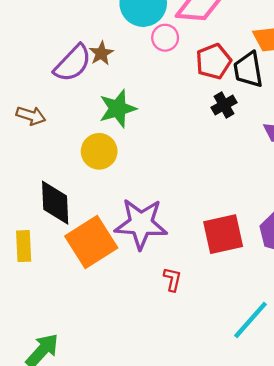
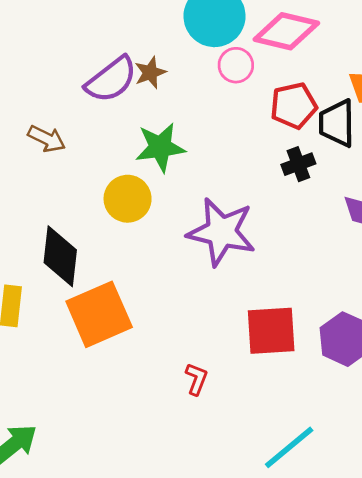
purple star: (141, 224) -> (221, 232), moved

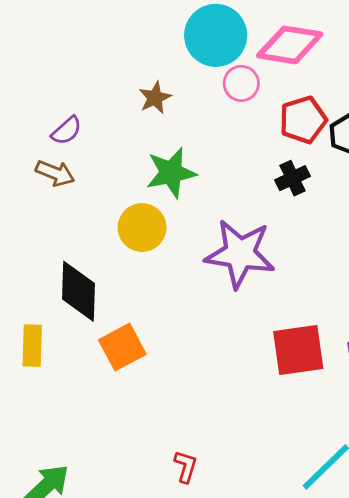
purple semicircle: (111, 80) -> (67, 131), moved, size x0.6
black cross: (298, 164) -> (293, 178), moved
orange square: (99, 314) -> (122, 347), size x0.7
red L-shape: (196, 379) -> (186, 467), moved

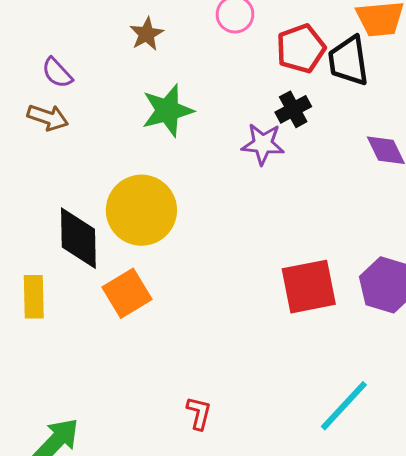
purple semicircle: (67, 131) -> (57, 73), turned 92
yellow circle: (142, 228) -> (141, 210), moved, size x1.4
purple star: (240, 254) -> (263, 144), moved, size x0.6

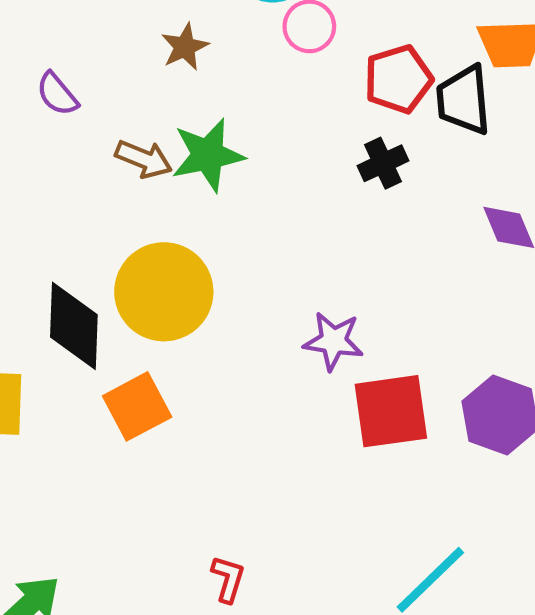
brown arrow: (48, 117) -> (144, 159), moved
purple star: (263, 144) -> (333, 341), moved

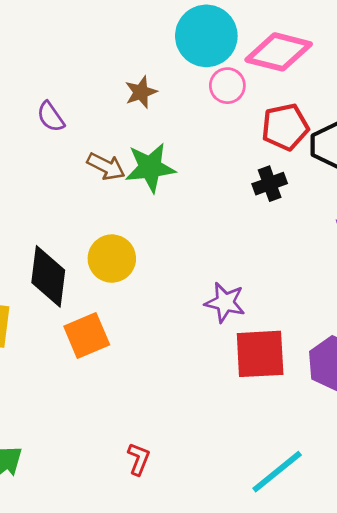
yellow circle: (164, 292) -> (112, 259), size x0.7

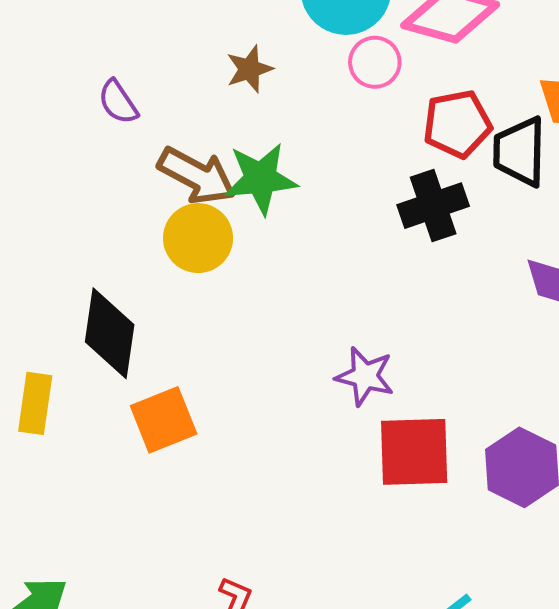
brown arrow: (106, 166) -> (197, 176), size x1.4
black cross: (270, 184) -> (433, 206), size x1.4
yellow circle: (112, 259) -> (198, 238), moved

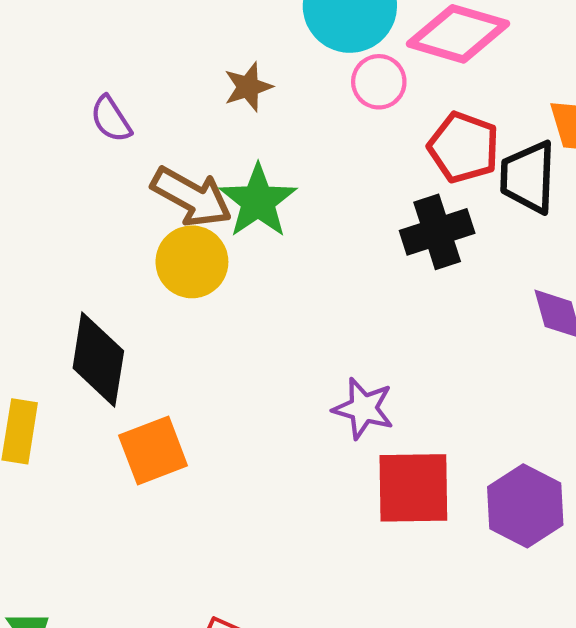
red pentagon: (457, 124) -> (464, 147), turned 30
green star: (261, 179) -> (258, 201), turned -30

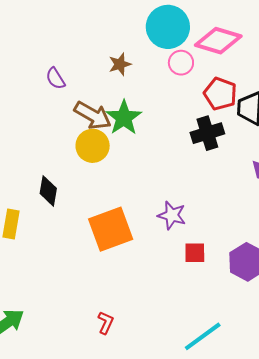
black diamond: (98, 359) -> (48, 191), size x0.7
orange square: (153, 451) -> (111, 229), moved, size x1.4
red square: (413, 488) -> (195, 253), size x0.6

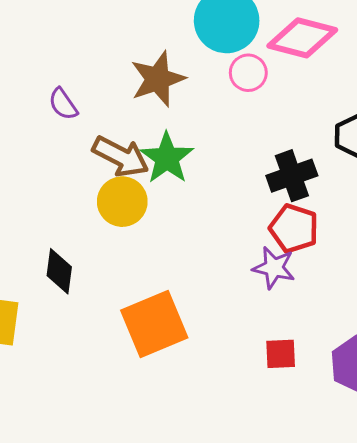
brown star: (120, 64) -> (158, 79), size x1.6
red pentagon: (220, 94) -> (294, 228), moved
purple star: (172, 215) -> (274, 268), moved

